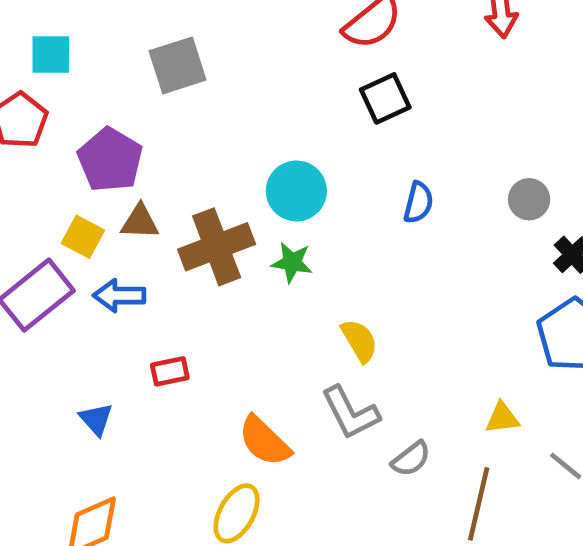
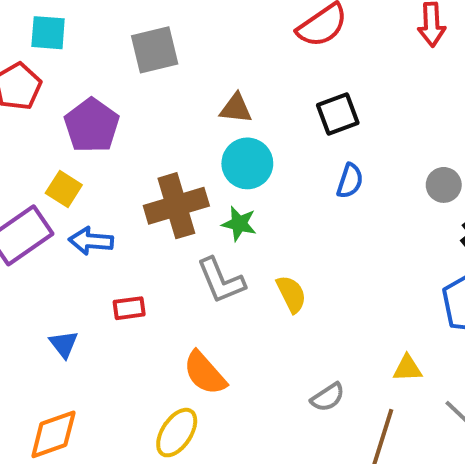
black square: (385, 98) -> (338, 114), moved
brown triangle: (140, 222) -> (236, 108), moved
gray L-shape: (350, 413) -> (221, 281), moved

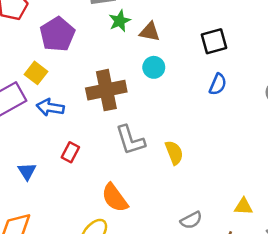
cyan circle: (247, 163) -> (154, 67), size x0.7
green star: (239, 224) -> (120, 21), moved, turned 30
red rectangle: (129, 308) -> (70, 152), turned -60

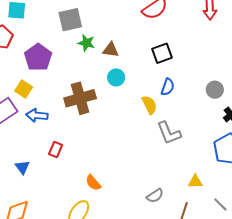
green star: (120, 21) -> (86, 43), turned -30
gray L-shape: (130, 140) -> (169, 133), moved
yellow semicircle: (174, 153) -> (149, 105), moved
orange semicircle: (115, 198) -> (93, 183), size x0.7

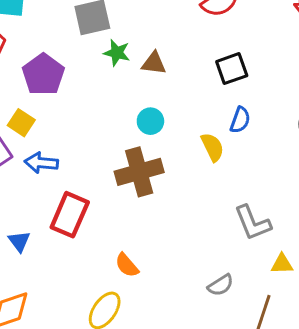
cyan circle: (116, 77) -> (150, 121), moved
brown cross: (80, 98) -> (139, 172), moved
gray L-shape: (169, 133) -> (253, 223), moved
red rectangle: (56, 150) -> (70, 215), size x1.8

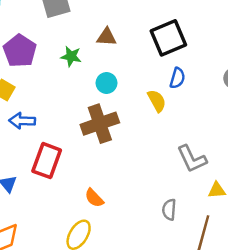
green star: (117, 53) -> (71, 56), moved
black square: (232, 69) -> (168, 38), size x1.4
gray semicircle: (221, 285) -> (169, 210), turned 130

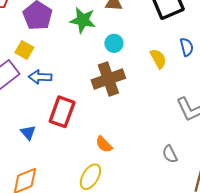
green star: (71, 56) -> (83, 20), size x1.4
blue semicircle: (177, 78) -> (187, 47), moved, turned -30
gray semicircle: (169, 210) -> (170, 154), turned -30

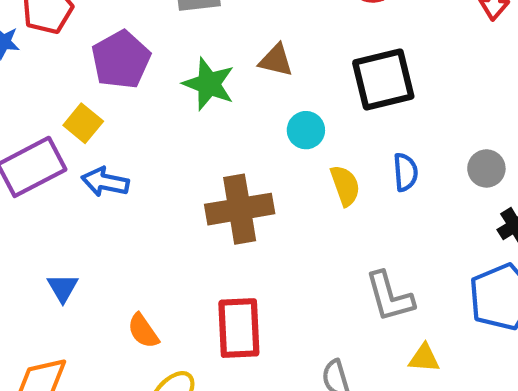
cyan circle: (114, 43) -> (306, 130), moved
red rectangle: (62, 112) -> (239, 328), moved, turned -32
orange semicircle: (104, 144) -> (143, 331), moved

